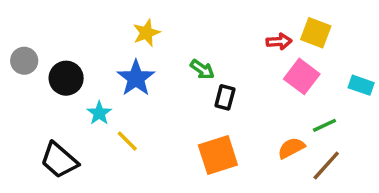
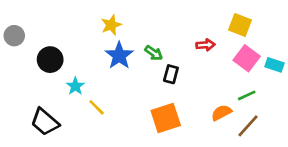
red arrow: (279, 42) -> (205, 45), moved
gray circle: (24, 61) -> (14, 36), moved
pink square: (302, 76) -> (247, 58), moved
blue star: (136, 78) -> (119, 56), moved

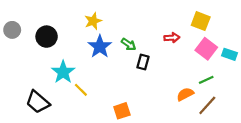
black circle: (50, 60) -> (47, 37), moved
cyan star: (75, 86) -> (63, 72), size x1.5
orange square: (166, 118) -> (122, 111), moved, size x0.7

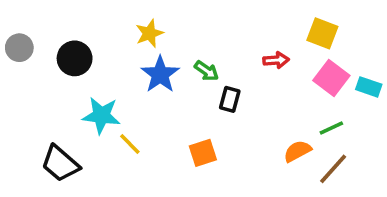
cyan star: (63, 72) -> (101, 115), turned -30
orange square: (122, 111) -> (203, 153), moved

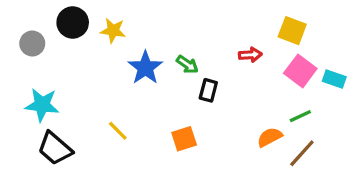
yellow star: (149, 33) -> (113, 31), moved, turned 30
gray circle: (19, 48) -> (32, 43), moved
black circle: (75, 58) -> (73, 22), moved
cyan star: (101, 115) -> (42, 105), moved

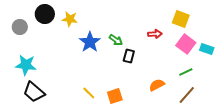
yellow line: (118, 131) -> (89, 93), moved
orange semicircle: (270, 137) -> (157, 85), moved
orange square: (184, 139) -> (115, 96), moved

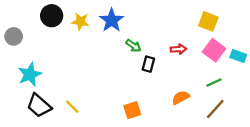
gray circle: (20, 27) -> (14, 36), moved
red arrow: (155, 34) -> (178, 49), moved
blue star: (90, 42) -> (112, 20), moved
cyan star: (26, 65) -> (30, 74), turned -30
yellow line: (89, 93) -> (72, 107), moved

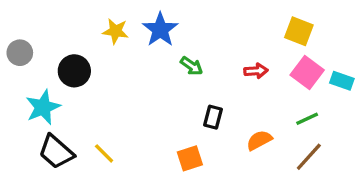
black circle: (52, 16) -> (74, 71), moved
black rectangle: (148, 64) -> (213, 117), moved

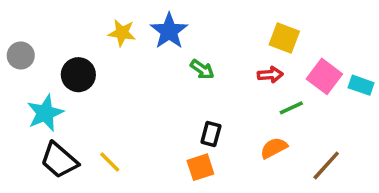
yellow square: (299, 31) -> (284, 38), moved
black rectangle: (213, 117) -> (211, 134), moved
green line: (307, 119) -> (291, 108), moved

